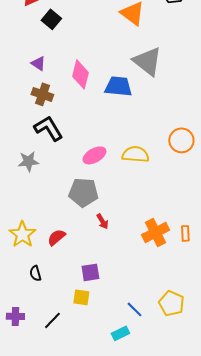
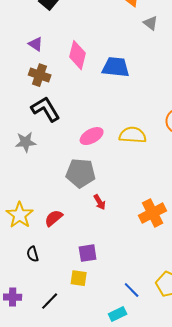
gray triangle: (147, 61) -> (151, 23), moved, size x0.5

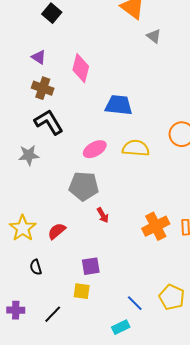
blue trapezoid: (116, 67) -> (119, 105), moved

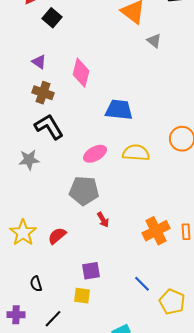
black semicircle: (36, 267) -> (36, 284), moved
blue line: (135, 303) -> (142, 284), moved

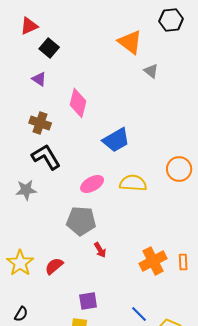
purple triangle: (39, 62) -> (39, 79), moved
blue trapezoid: (119, 110) -> (116, 140), turned 144
black semicircle: (36, 284) -> (21, 314), moved, turned -133

